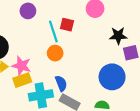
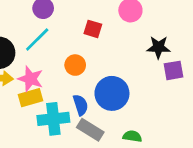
cyan line: (53, 32) -> (37, 39), moved, turned 60
blue circle: (112, 77) -> (112, 93), moved

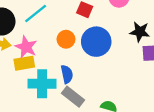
blue circle: (112, 93) -> (96, 42), moved

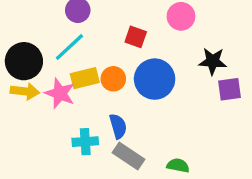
yellow rectangle: (24, 63) -> (85, 78), moved
cyan cross: (42, 84) -> (85, 142), size x0.7

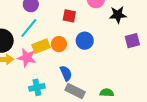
black star: (213, 61) -> (118, 15), moved
blue circle: (155, 79) -> (85, 41), size x0.7
cyan cross: (85, 142) -> (37, 87), moved

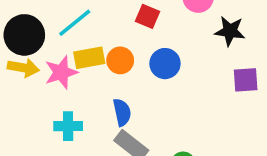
pink star: (27, 58) -> (61, 72), turned 30

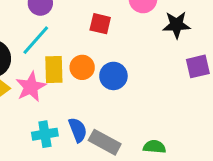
yellow rectangle: (89, 58) -> (54, 70), turned -72
blue circle: (165, 64) -> (113, 76), moved
blue semicircle: (122, 112) -> (78, 130), moved

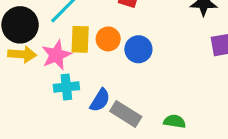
blue semicircle: (78, 130) -> (100, 100), turned 50
cyan cross: (45, 134) -> (66, 87), moved

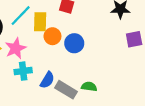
yellow rectangle: (80, 39) -> (40, 22), moved
green semicircle: (175, 121) -> (89, 87), moved

